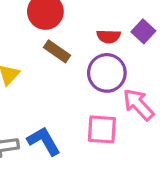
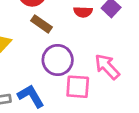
purple circle: (107, 73) -> (58, 60), moved

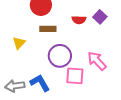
brown rectangle: (42, 24) -> (48, 29), turned -35

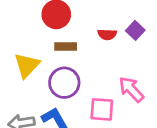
yellow triangle: (19, 43) -> (27, 65), size x1.5
purple circle: (60, 56) -> (64, 83), moved

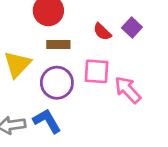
red semicircle: (107, 34) -> (102, 32), turned 42
pink square: (102, 109) -> (97, 71), moved

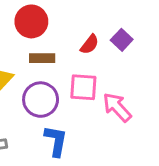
red semicircle: (102, 32) -> (90, 44), turned -96
blue L-shape: (47, 121) -> (56, 141), moved, turned 40

